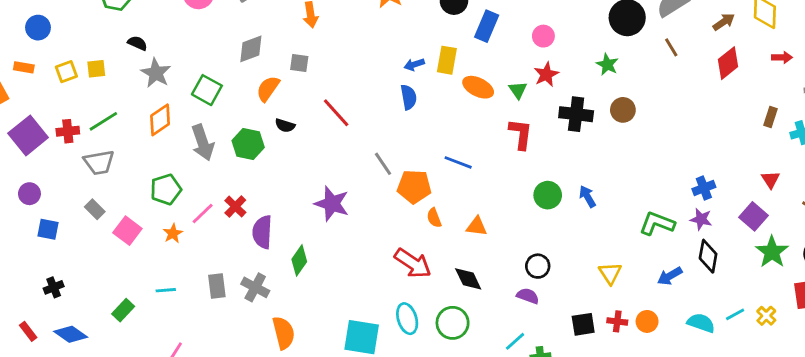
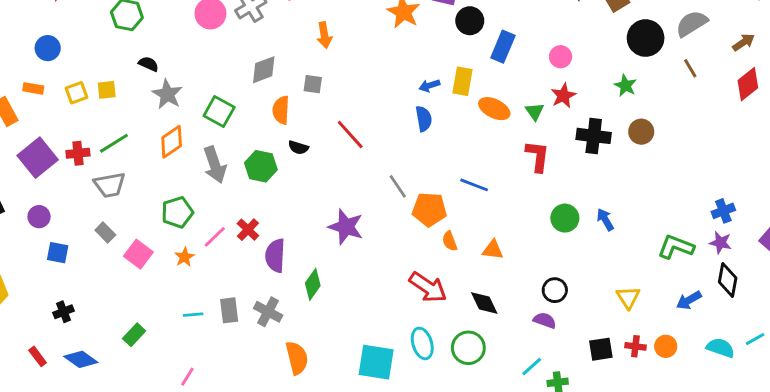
orange semicircle: (268, 89) -> (281, 110), turned -32
cyan line: (166, 290) -> (193, 315), moved

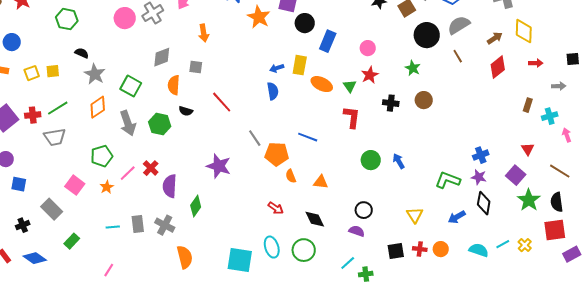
black cross: (594, 136) -> (391, 103), size x0.7
gray rectangle: (105, 233) -> (52, 209), moved, size x1.5
red arrow: (428, 287) -> (276, 208), size x0.6

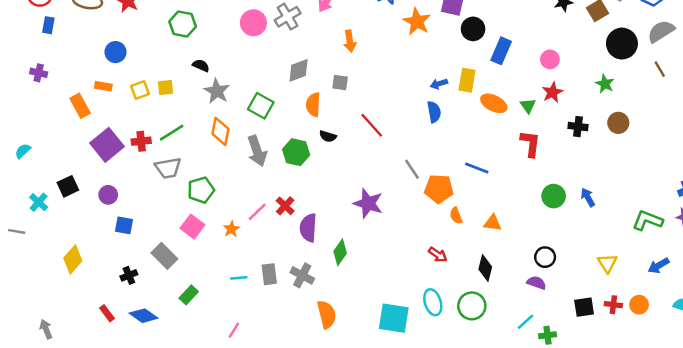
orange diamond: (98, 107) -> (220, 131), turned -45
green pentagon: (102, 156) -> (201, 190), moved
black diamond: (315, 219) -> (485, 268), turned 40

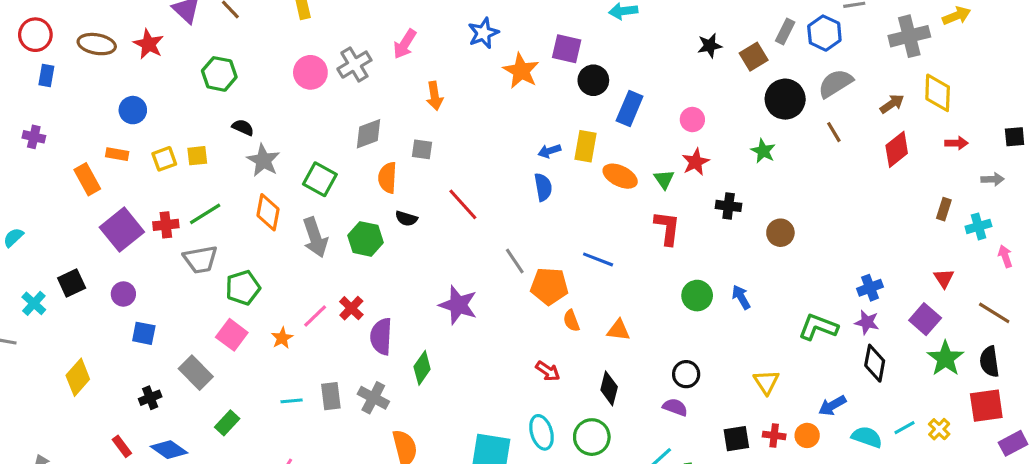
brown circle: (618, 123) -> (780, 233), moved
blue arrow: (659, 266) -> (832, 406), moved

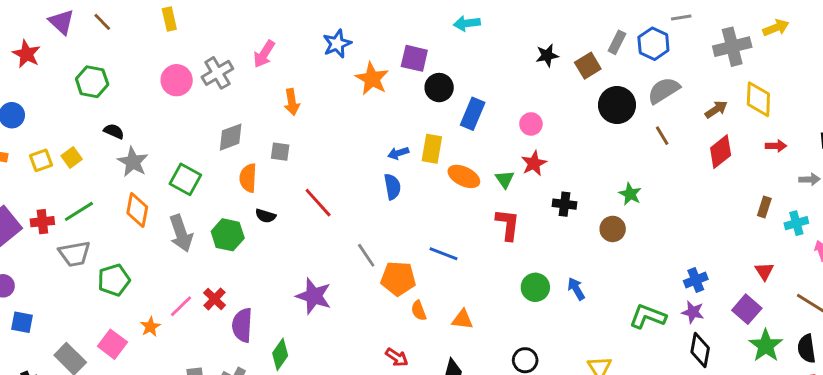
green star: (763, 151) -> (630, 194), moved
yellow square: (197, 156) -> (72, 158), turned -30
pink square: (232, 335) -> (112, 344), moved

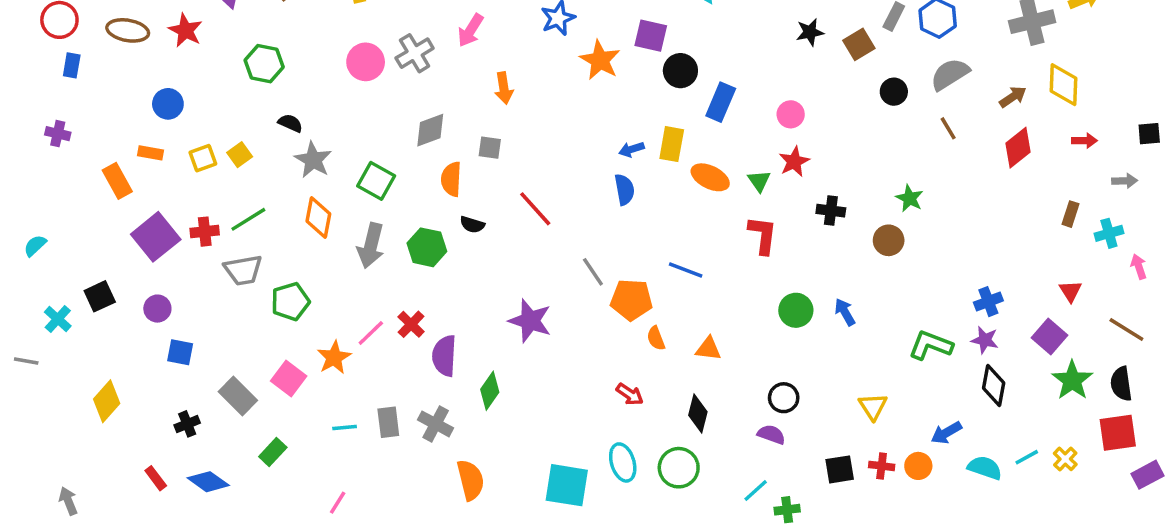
black circle: (617, 105) -> (894, 92), size x0.6
gray arrow: (181, 233) -> (371, 246), turned 33
orange star: (150, 327) -> (334, 357), size x1.4

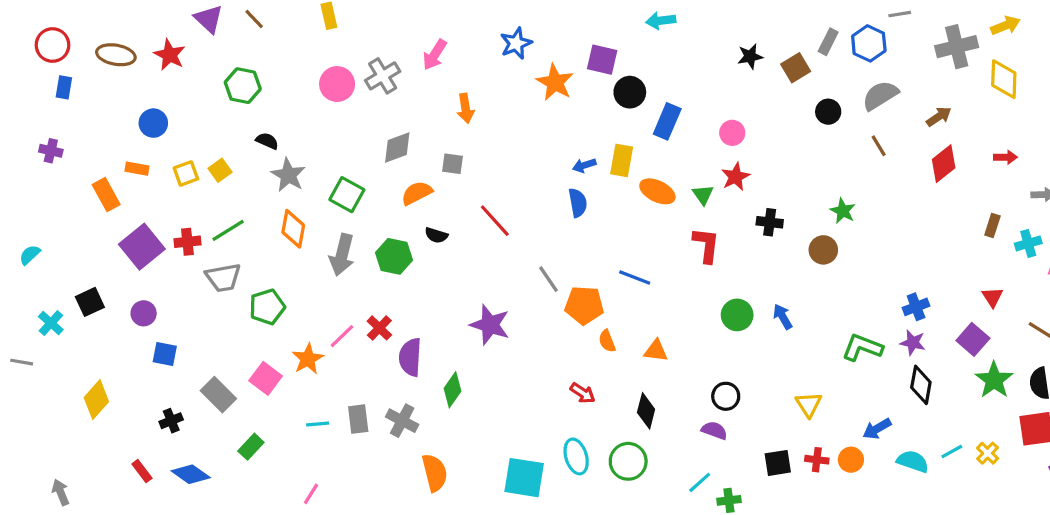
yellow diamond: (1064, 85) -> (1004, 79), moved
orange semicircle: (451, 179) -> (417, 193), turned 60

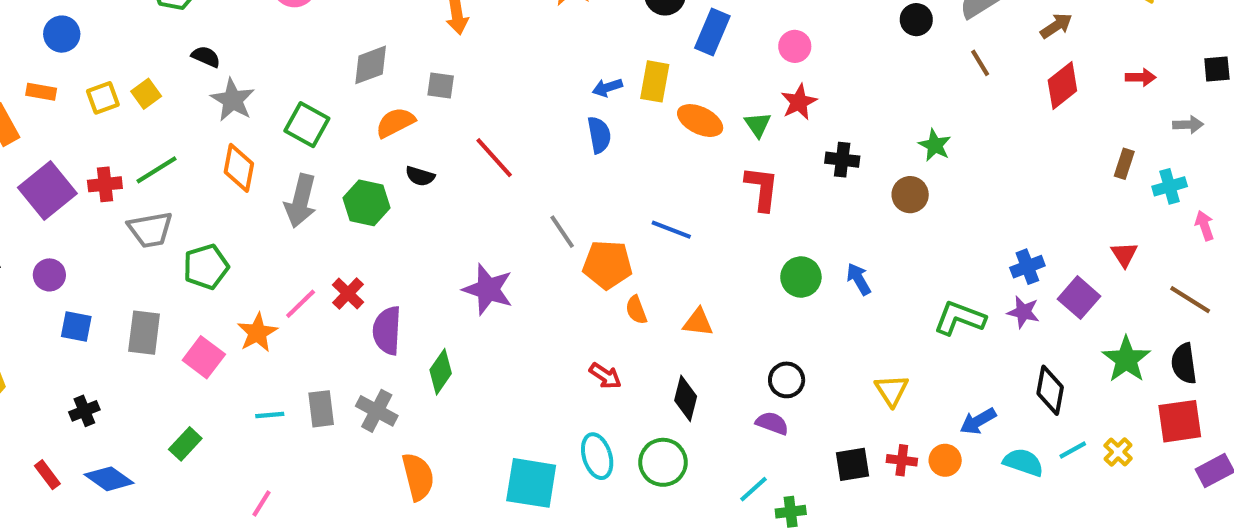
purple square: (973, 339) -> (1079, 298), moved
black diamond: (921, 385) -> (1050, 390), moved
gray rectangle: (218, 395) -> (144, 333), moved, turned 52

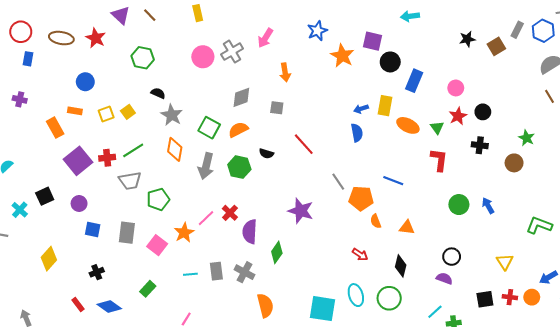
black circle: (916, 20) -> (483, 112), moved
orange semicircle: (395, 123) -> (238, 130), moved

